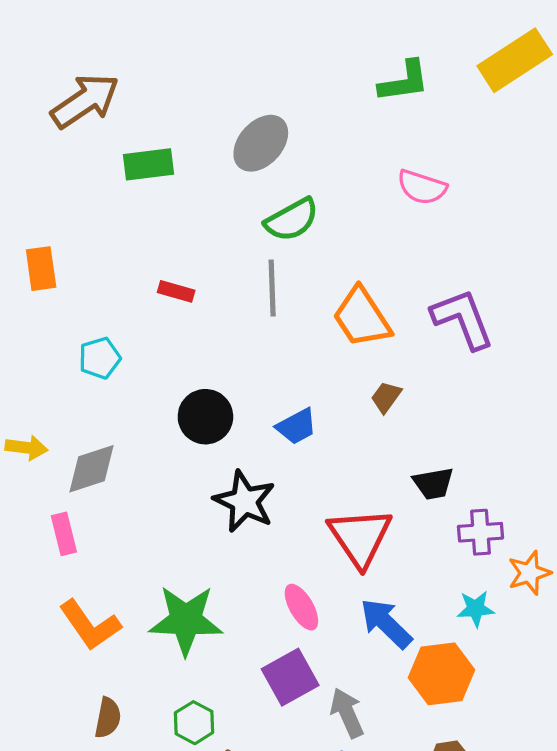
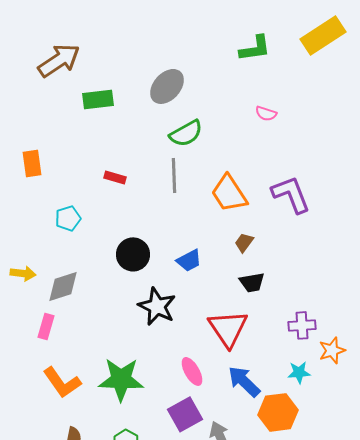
pink semicircle: (422, 187) -> (266, 113), size x0.7
black trapezoid: (433, 483) -> (252, 282), moved
pink rectangle: (64, 534) -> (46, 326), turned 30

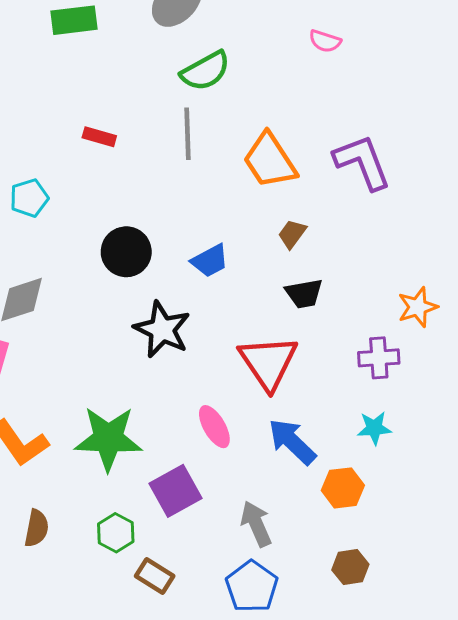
orange star: (332, 350) -> (418, 307), moved
orange hexagon: (278, 412) -> (343, 488), size x0.7
purple square: (185, 414) -> (176, 491), moved

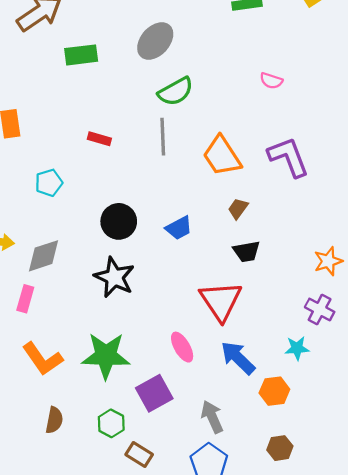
pink semicircle: (325, 41) -> (271, 81), moved
black star: (162, 329) -> (114, 277), moved
purple cross: (379, 358) -> (320, 309), moved, turned 32

